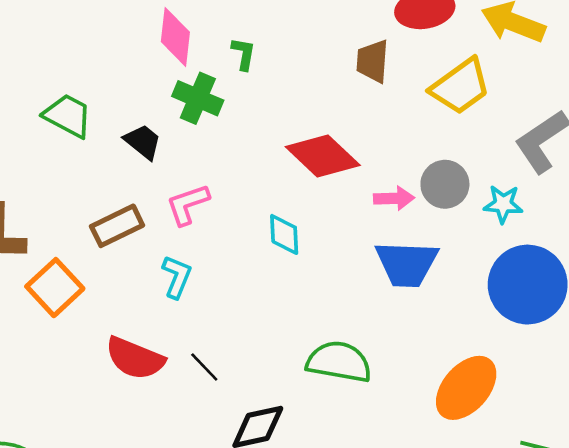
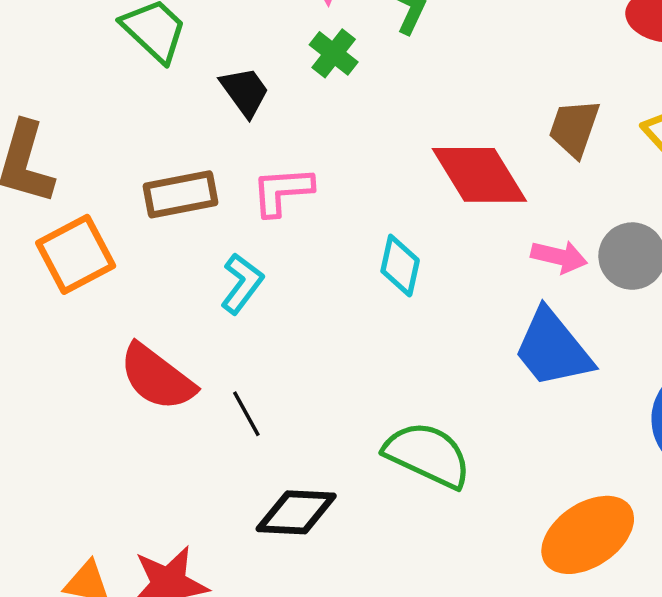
brown trapezoid: (373, 61) -> (574, 128), moved
green cross: (198, 98) -> (334, 53), size x0.7
blue trapezoid: (407, 264) -> (553, 349), turned 34

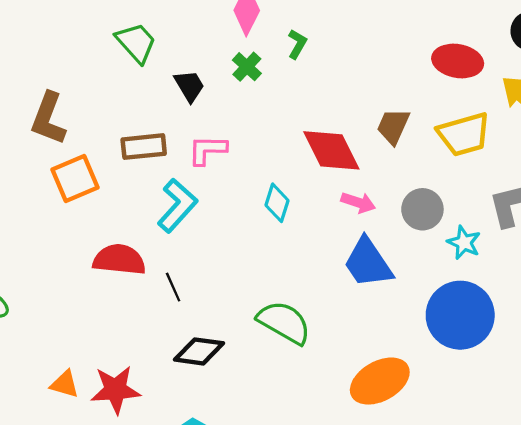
pink arrow: (559, 257) -> (358, 202), moved
cyan L-shape: (242, 283) -> (177, 206), size x1.4
red semicircle: (157, 377) -> (119, 260), turned 144

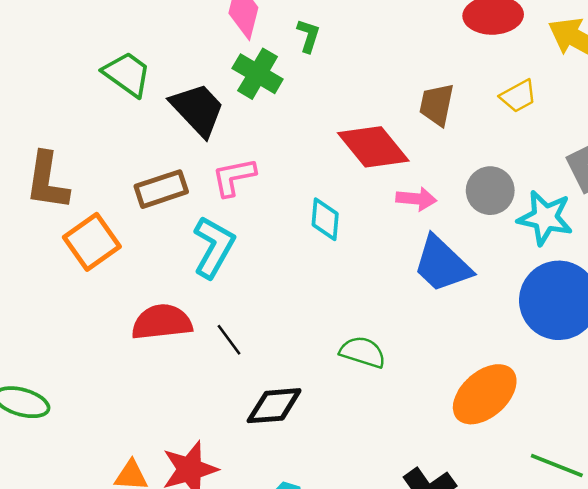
green cross: (247, 67) -> (258, 74), size x1.4
black trapezoid: (189, 86) -> (198, 109), size x1.5
yellow trapezoid: (464, 134) -> (518, 96), size x0.6
cyan star: (464, 243) -> (545, 218), size x1.4
green semicircle: (284, 322) -> (363, 352), size x0.7

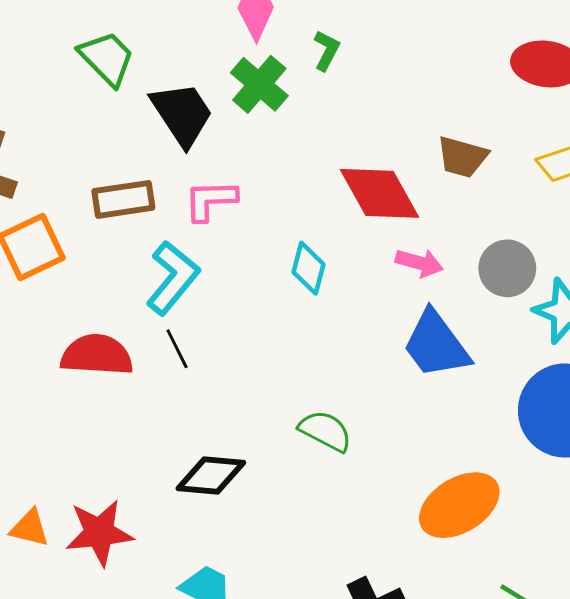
brown trapezoid: (437, 105) -> (462, 157), turned -96
black line: (229, 340) -> (177, 349), moved

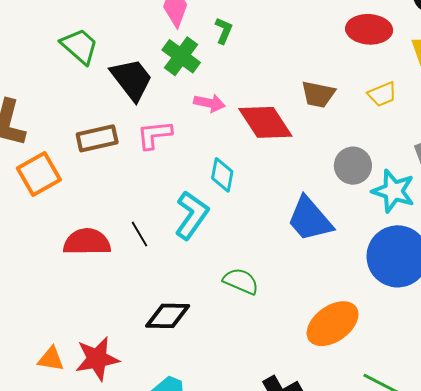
pink arrow: (419, 263) -> (209, 103), moved
cyan L-shape: (173, 278) -> (192, 215), moved

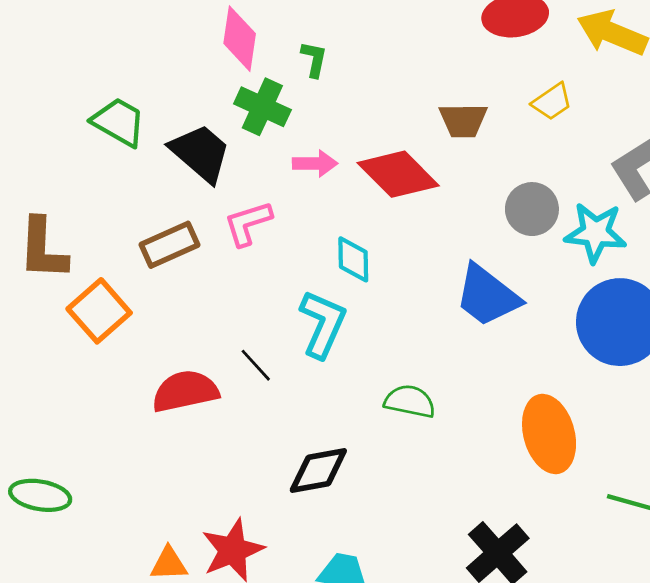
orange ellipse: (333, 324) -> (549, 434), turned -58

